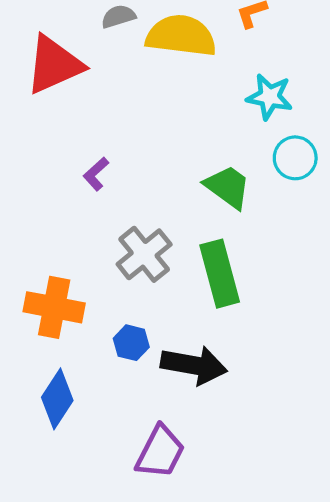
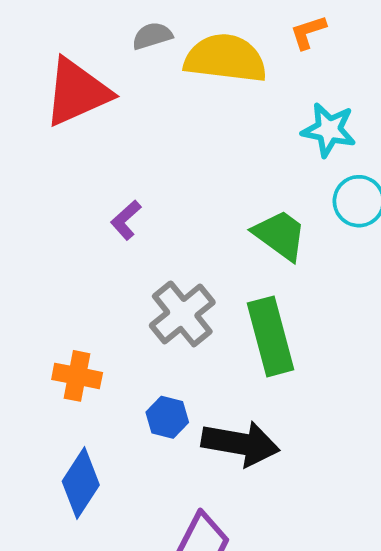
orange cross: (54, 307) -> (77, 376), size x0.7

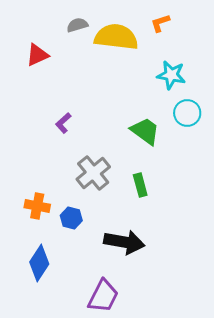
red triangle: (77, 92) -> (37, 55), size x0.6
green rectangle: (271, 336) -> (140, 185), size x0.6
blue hexagon: (167, 417) -> (71, 218), moved

